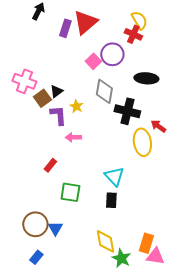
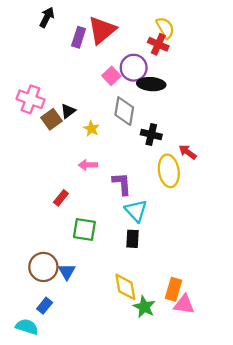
black ellipse: (146, 78) -> (151, 84), moved
black cross: (127, 111) -> (151, 134), size x0.7
purple L-shape: (58, 115) -> (122, 184), moved

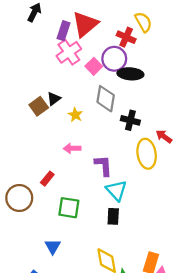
red cross: (158, 44) -> (126, 37), moved
pink cross: (30, 99) -> (69, 52), moved, turned 35
brown circle: (43, 267) -> (19, 198), moved

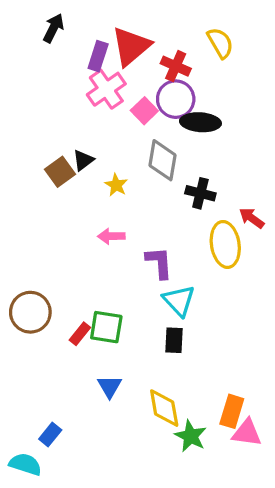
red cross: (126, 37) -> (176, 66), moved
red rectangle: (47, 179) -> (80, 334), moved
blue triangle: (53, 247) -> (110, 387), moved

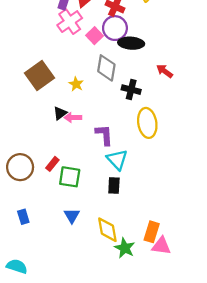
black triangle: (83, 160) -> (60, 113), moved
brown square: (60, 172) -> (39, 75), size x1.5
red arrow: (252, 218) -> (165, 71), moved
red rectangle: (80, 334) -> (52, 164), moved
blue rectangle: (50, 434) -> (23, 217), moved, turned -56

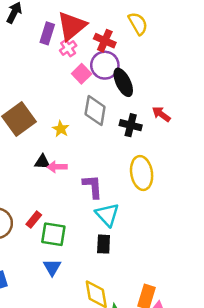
pink cross: (70, 22) -> (68, 48), moved, size x0.6
black ellipse: (131, 43) -> (123, 82), turned 60
black cross: (131, 90) -> (131, 125), moved
black triangle: (60, 113) -> (42, 162), turned 40
blue triangle: (72, 216) -> (52, 267), moved

